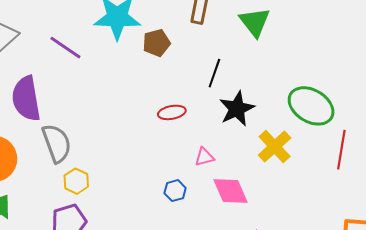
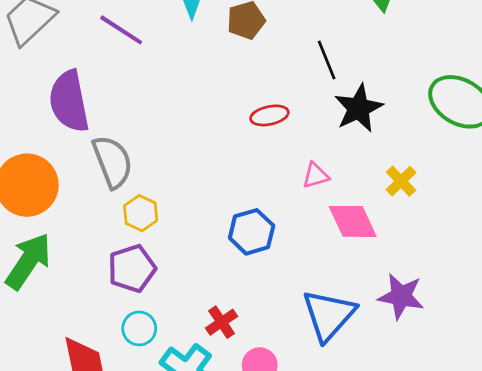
black line: (214, 73) -> (327, 60), turned -40
yellow cross: (275, 147) -> (401, 181), moved, size x0.7
blue hexagon: (175, 191) -> (252, 232), moved, size x1.5

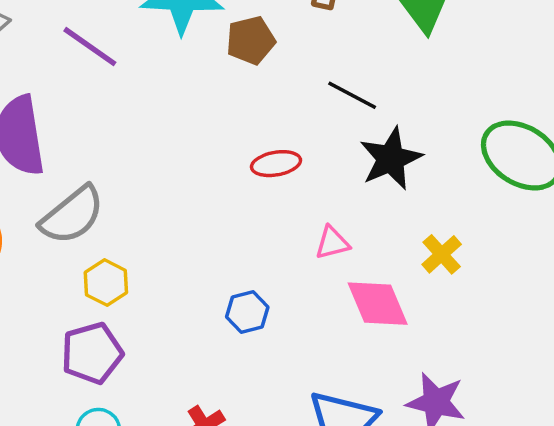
black line: (327, 60) -> (352, 95), turned -42
gray semicircle: (112, 162) -> (72, 215), turned 70
blue hexagon: (252, 232) -> (247, 312), size x0.7

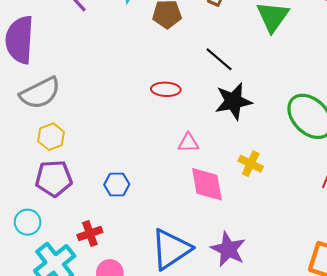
yellow cross: (442, 254) -> (251, 164), turned -35
blue hexagon: (247, 312) -> (117, 185), moved
purple pentagon: (92, 353) -> (54, 178), moved

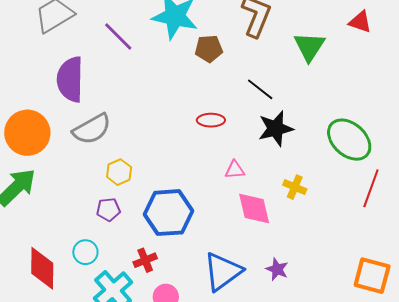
yellow hexagon: (51, 137) -> (119, 172), moved
purple pentagon: (54, 178) -> (108, 210), size x0.7
blue hexagon: (117, 185) -> (168, 213), size x2.0
purple star: (228, 249) -> (277, 269), size x0.7

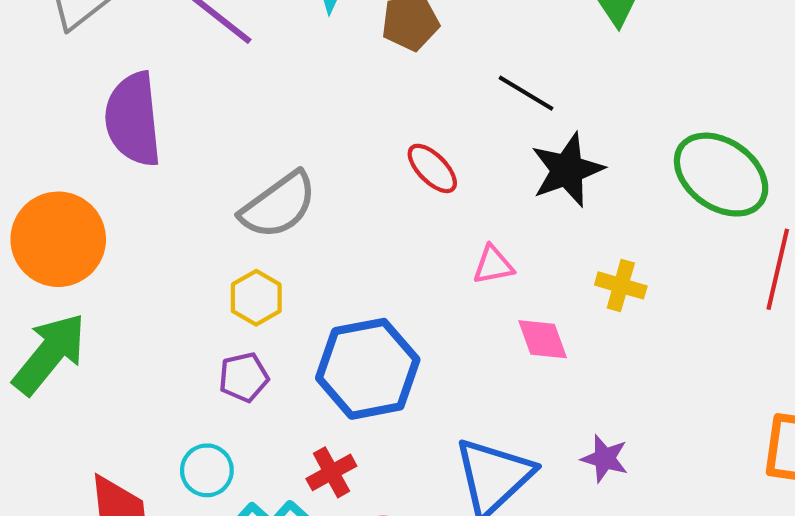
red ellipse: (211, 120) -> (432, 168), turned 52
gray semicircle: (92, 129) -> (279, 205), moved
pink diamond: (254, 208) -> (543, 339), size x0.7

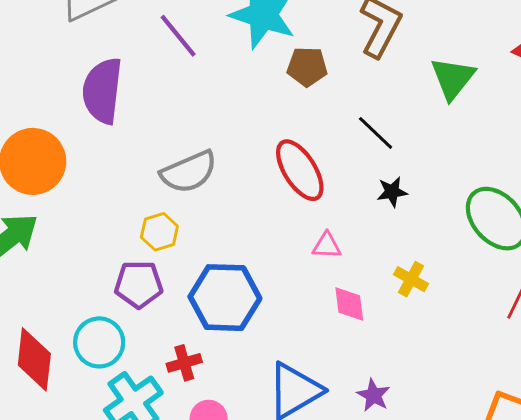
red ellipse: (432, 168) -> (300, 170), size x1.6
black star: (567, 170) -> (392, 192), size x0.6
purple pentagon: (244, 377) -> (139, 284), size x1.4
cyan circle: (207, 470) -> (99, 342), size x1.4

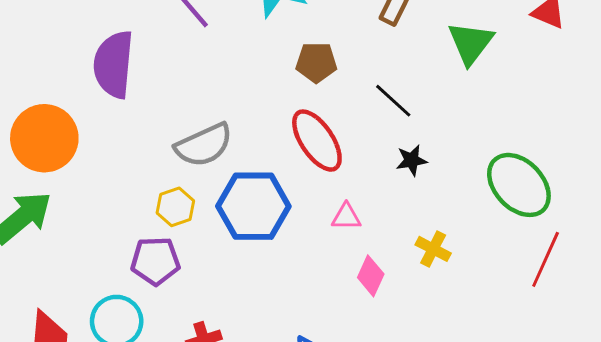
brown pentagon: (307, 67) -> (316, 62), moved
blue hexagon: (225, 298) -> (253, 206), moved
pink diamond: (349, 304) -> (371, 276), turned 33

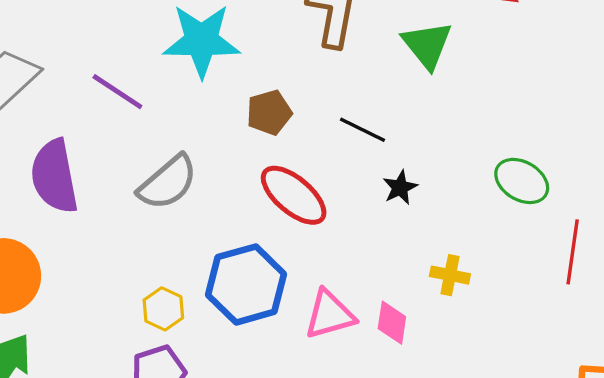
gray semicircle: (204, 145) -> (168, 183), moved
green ellipse: (519, 185) -> (522, 181), size x0.7
pink triangle: (346, 217) -> (330, 315), moved, size x1.6

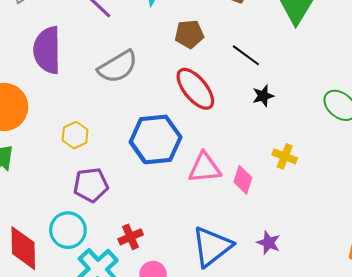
yellow hexagon: (163, 309) -> (75, 135), moved

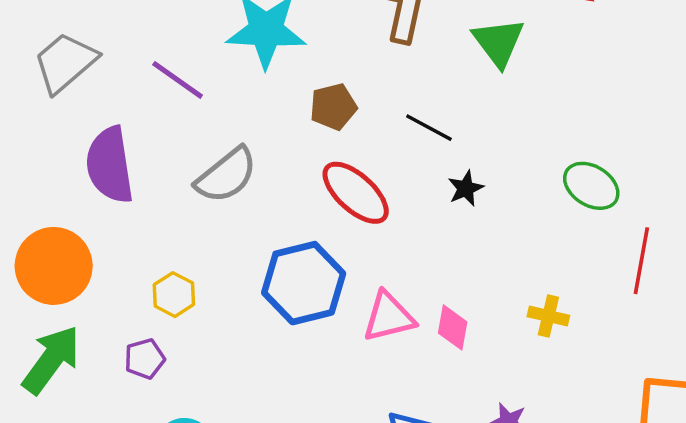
yellow cross: (285, 156) -> (548, 316), moved
purple pentagon: (91, 185) -> (145, 359), moved, size x0.7

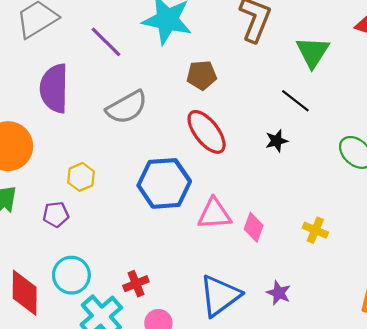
black line: (429, 128) -> (295, 101), moved

